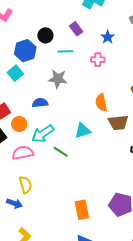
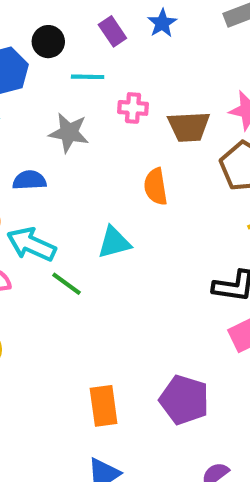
blue star: (108, 37) -> (162, 23), moved
pink cross: (98, 60) -> (133, 108), moved
brown trapezoid: (118, 123) -> (189, 127), moved
cyan arrow: (43, 134) -> (31, 244), turned 55

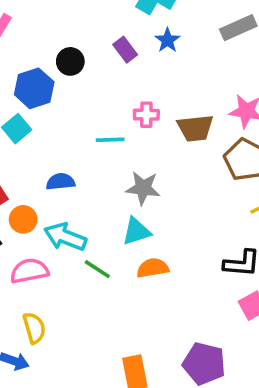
cyan line: (88, 77) -> (110, 140), moved
gray star: (69, 133) -> (143, 188), moved
orange semicircle: (156, 187) -> (153, 268), moved, turned 92

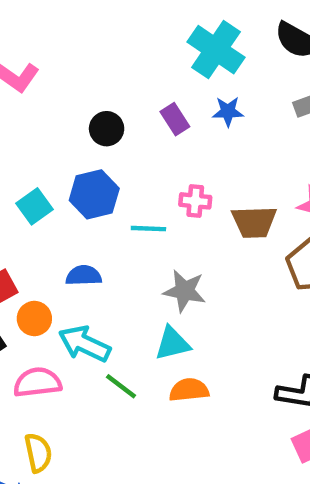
blue star: (167, 40) -> (228, 111), turned 30
blue hexagon: (34, 88) -> (94, 194), moved

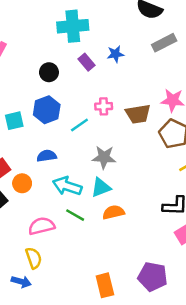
cyan cross: (216, 50) -> (73, 26), moved, turned -32
cyan square: (35, 206) -> (14, 121), turned 30
cyan line: (148, 229) -> (79, 125), turned -30
cyan arrow: (84, 344) -> (67, 186), moved
pink semicircle: (37, 382) -> (42, 226), moved

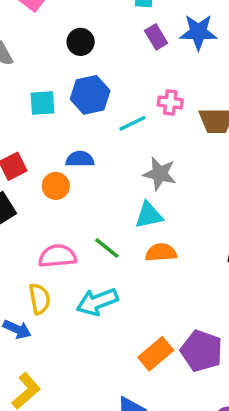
blue star: (115, 54) -> (198, 32), size x1.5
black circle: (49, 72) -> (81, 42), moved
orange circle: (22, 183) -> (56, 186), moved
cyan arrow: (67, 186) -> (97, 302), moved, turned -48
orange rectangle: (105, 285) -> (156, 354), moved, turned 55

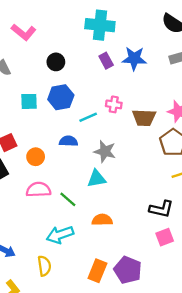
blue semicircle: (80, 159) -> (68, 141), moved
orange semicircle: (161, 253) -> (102, 220), moved
pink semicircle: (57, 256) -> (38, 190), moved
yellow semicircle: (40, 299) -> (44, 266), moved
orange rectangle: (156, 354) -> (97, 271), turned -30

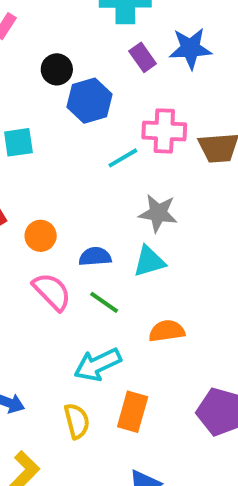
blue hexagon: (61, 97) -> (90, 101), moved
pink cross: (114, 104) -> (164, 131), size x1.5
blue semicircle: (68, 141) -> (95, 257), moved
pink semicircle: (38, 190) -> (52, 292), turned 55
orange rectangle: (97, 271) -> (133, 412), moved

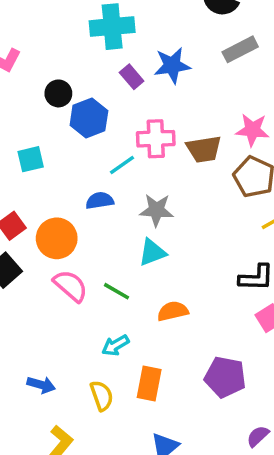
orange circle: (41, 236) -> (57, 238), size x1.5
blue semicircle: (95, 257) -> (100, 201), moved
cyan arrow: (98, 365) -> (115, 345), size x0.7

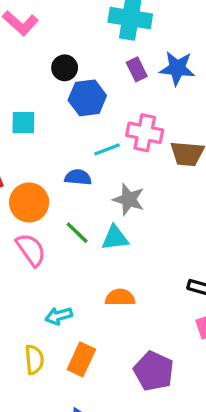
green line: (116, 291) -> (77, 233), moved

